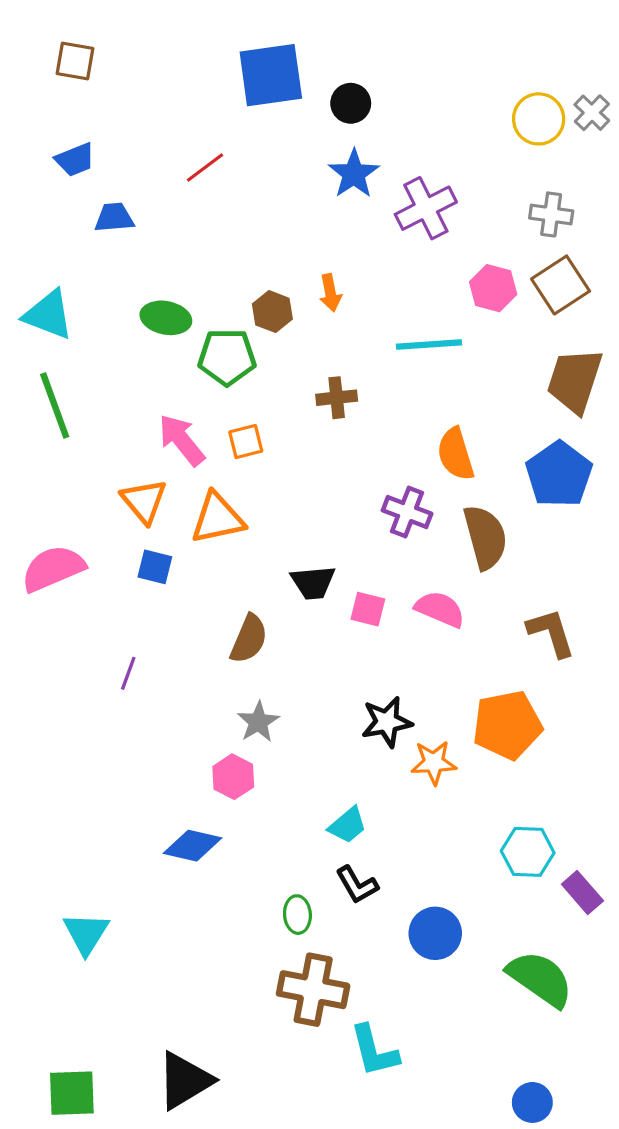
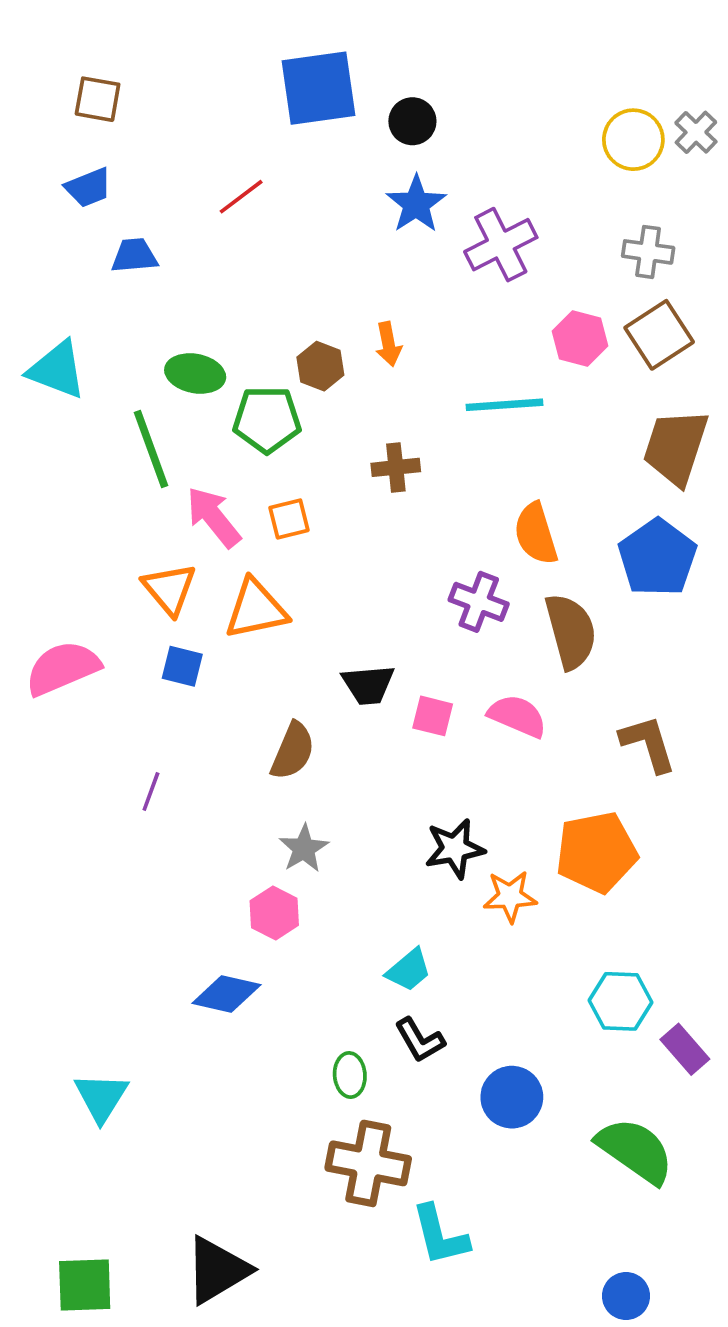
brown square: (75, 61) -> (98, 99), moved
green line: (55, 406) -> (151, 449), moved

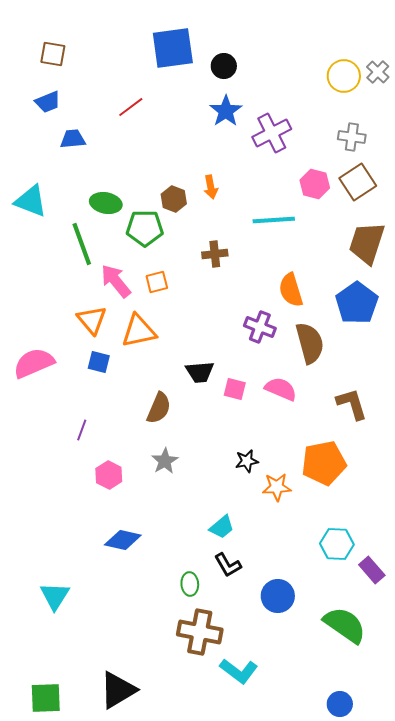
black star: (455, 849) -> (247, 461), size x0.7
pink hexagon: (274, 913) -> (109, 475), moved
cyan L-shape: (440, 1235) -> (239, 671), turned -39

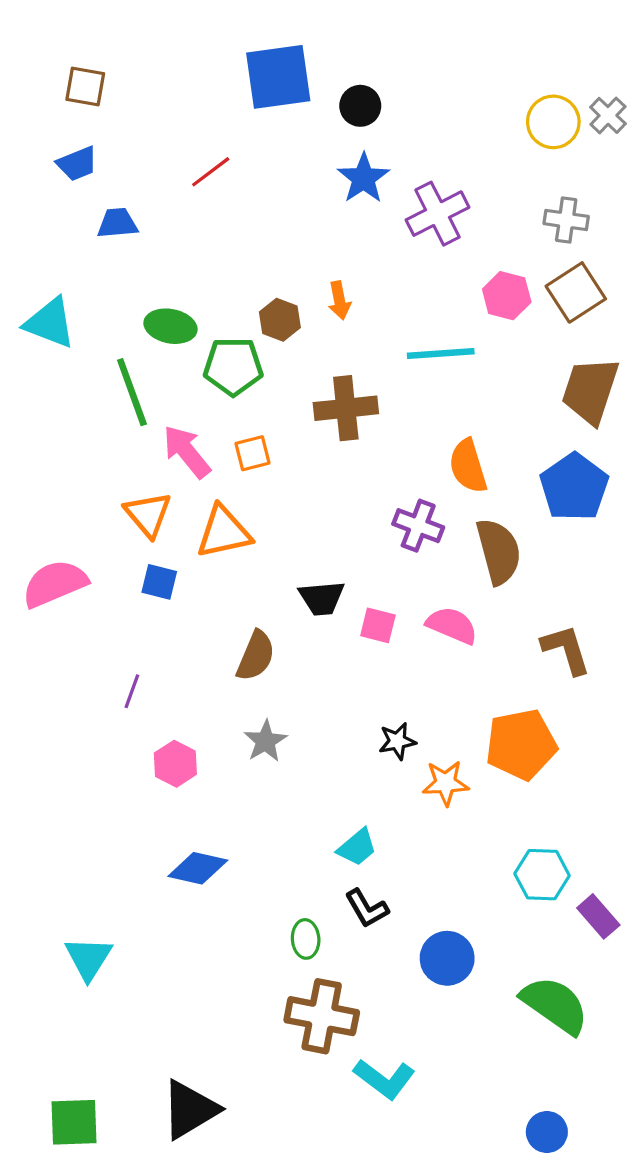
brown cross: (215, 254) -> (346, 408), size x1.5

